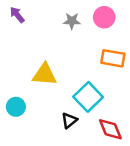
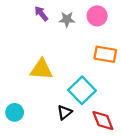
purple arrow: (17, 15) -> (41, 14), moved
cyan circle: (16, 107) -> (15, 112), moved

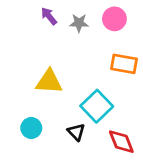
cyan circle: (15, 112) -> (31, 128), moved
black triangle: (65, 112) -> (76, 132), turned -35

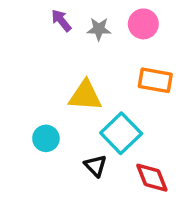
yellow triangle: (49, 82) -> (85, 96), moved
cyan circle: (31, 128) -> (46, 138), moved

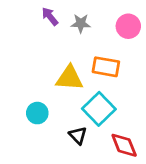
pink circle: (143, 24) -> (128, 26), moved
orange rectangle: (155, 80) -> (106, 67), moved

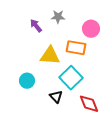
purple arrow: (50, 16) -> (36, 26), moved
pink circle: (128, 26) -> (91, 29), moved

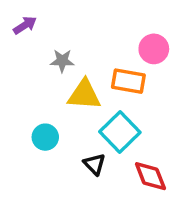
gray star: (58, 17) -> (62, 61), moved
purple arrow: (36, 26) -> (25, 25), moved, turned 96

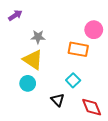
yellow triangle: (84, 95) -> (33, 60), moved, turned 30
cyan square: (120, 132) -> (73, 80), size x0.6

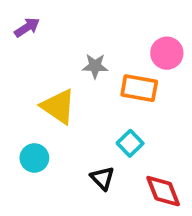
gray star: (38, 37) -> (95, 66), moved
cyan circle: (28, 83) -> (34, 158), moved

